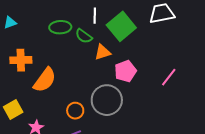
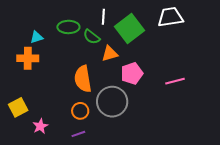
cyan triangle: (10, 23) -> (37, 37), moved
pink line: (169, 77) -> (175, 81), turned 36
orange semicircle: (45, 80) -> (83, 79), moved, turned 132

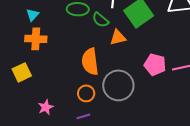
cyan triangle: (37, 37) -> (33, 15), moved, turned -32
pink pentagon: (132, 73) -> (155, 65), moved, turned 30
yellow square: (18, 107) -> (22, 72), moved

